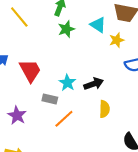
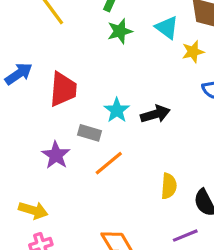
red trapezoid: (30, 71) -> (63, 89), turned 30
yellow semicircle: (104, 109) -> (169, 186), moved
purple star: (17, 115) -> (56, 155), moved

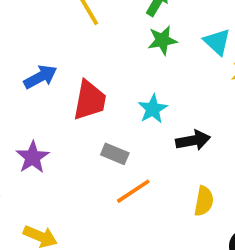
cyan star: (117, 110) -> (153, 109), moved
purple star: (56, 155) -> (33, 157), moved
yellow semicircle: (169, 186) -> (204, 201), moved

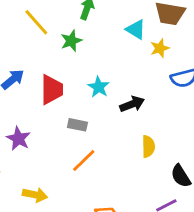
green star: (162, 40) -> (71, 41), moved
orange line: (133, 191) -> (84, 160), moved

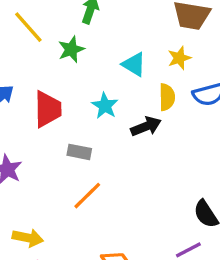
cyan triangle: (136, 29) -> (134, 64), moved
yellow semicircle: (148, 146) -> (167, 97), moved

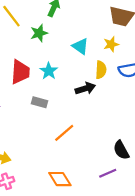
cyan star: (105, 106) -> (49, 71), moved
orange line: (87, 196) -> (64, 133), moved

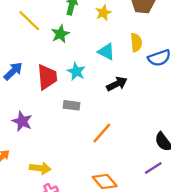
yellow star: (111, 44) -> (103, 13), moved
cyan triangle: (80, 46) -> (106, 52), moved
yellow semicircle: (101, 70) -> (136, 43), moved

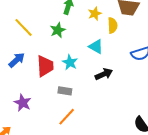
yellow line: (29, 21) -> (23, 27), moved
yellow semicircle: (136, 43) -> (113, 25), moved
orange line: (102, 133) -> (67, 117), moved

